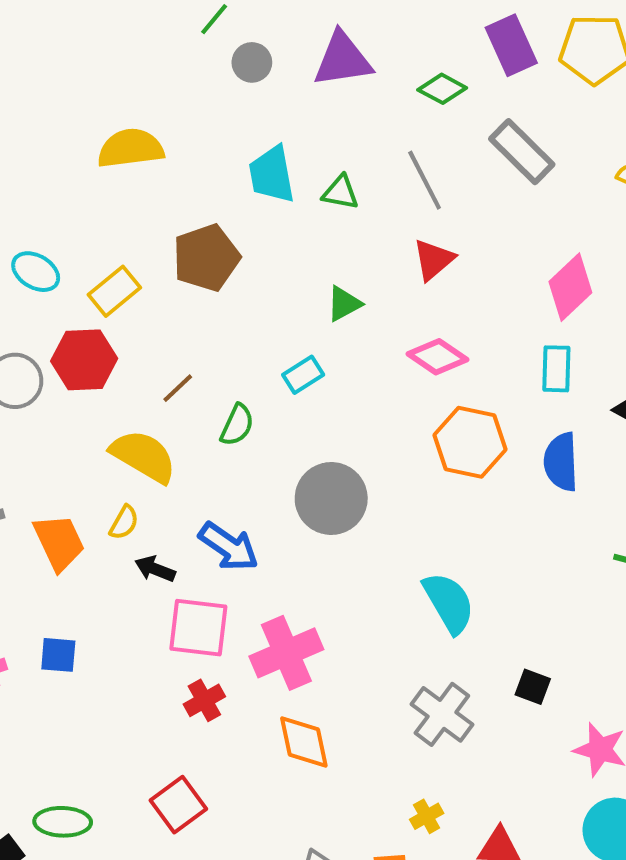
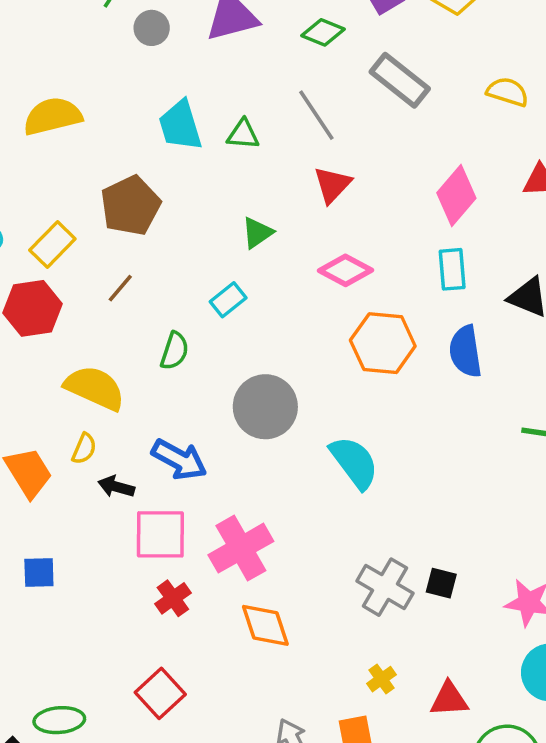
brown line: (178, 388) -> (120, 288), moved
cyan semicircle: (449, 603) -> (354, 462), moved
black square: (533, 687) -> (441, 583), moved

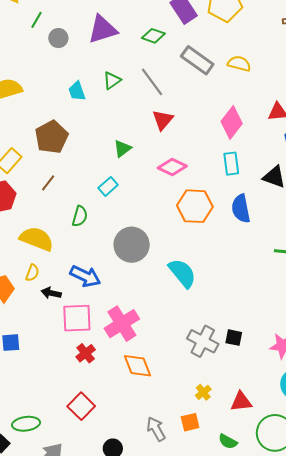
yellow semicircle: (508, 92) -> (239, 64), moved
cyan trapezoid: (180, 125) -> (77, 91), size x0.7
green triangle: (243, 134) -> (112, 80), moved, turned -36

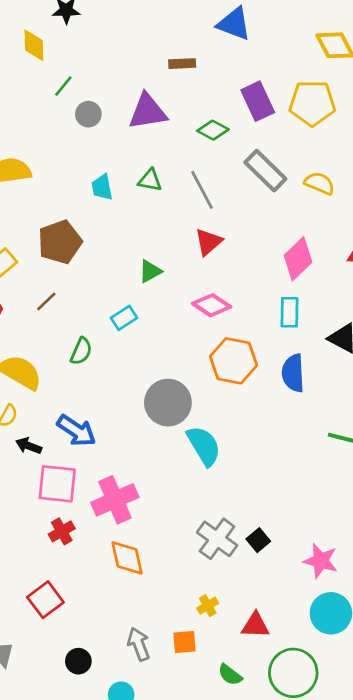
green triangle: (112, 80) -> (150, 180), turned 36
gray circle: (132, 245) -> (168, 403), moved
black square: (234, 338) -> (258, 540), turned 30

